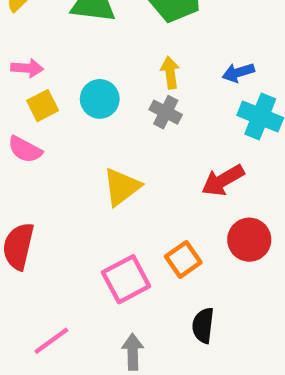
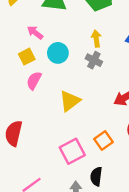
pink arrow: (27, 68) -> (35, 33), moved, turned -147
pink semicircle: (25, 150) -> (34, 81), moved, turned 90
black semicircle: (203, 325) -> (96, 176), moved

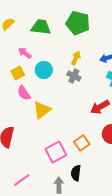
yellow arrow: (96, 39) -> (76, 58), turned 32
pink semicircle: (34, 81) -> (24, 93), turned -63
yellow triangle: (70, 101) -> (42, 110), moved

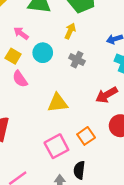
yellow arrow: (76, 58) -> (70, 31), moved
yellow square: (18, 73) -> (13, 56), turned -32
yellow triangle: (42, 110) -> (58, 103), moved, turned 30

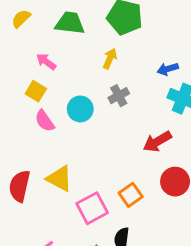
cyan circle: (43, 53) -> (80, 109), moved
gray cross: (77, 60) -> (119, 96), turned 35
yellow triangle: (58, 103) -> (60, 179), moved, turned 35

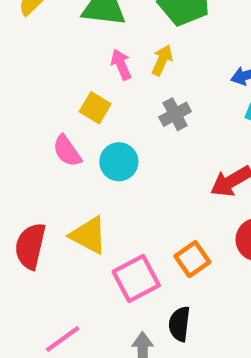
pink arrow: (46, 62) -> (121, 65), moved, turned 30
yellow square: (36, 91) -> (95, 108), moved
cyan circle: (80, 109) -> (119, 162), moved

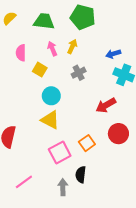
pink semicircle: (67, 151) -> (21, 53), moved, turned 35
yellow triangle: (89, 235) -> (50, 120), moved

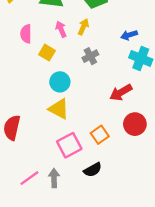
black semicircle: (81, 175) -> (93, 170), turned -126
gray arrow: (63, 187) -> (54, 178), moved

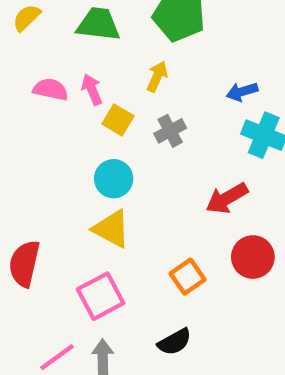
pink arrow: (61, 29) -> (92, 89), moved
pink semicircle: (26, 34) -> (51, 89), turned 102
yellow square: (47, 53) -> (118, 120), moved
pink square: (69, 145) -> (101, 296), moved

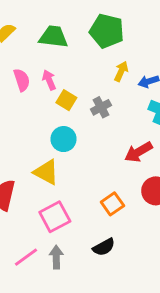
yellow arrow: (157, 76) -> (121, 71), moved
pink semicircle: (51, 89) -> (22, 80), turned 60
yellow triangle: (111, 229) -> (46, 172), moved

